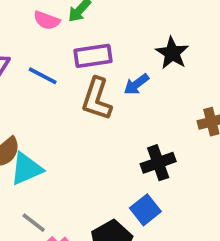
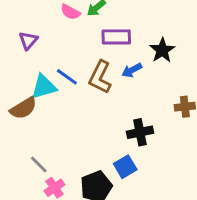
purple rectangle: (93, 56) -> (116, 37), moved
blue line: (43, 76) -> (67, 77), moved
cyan triangle: (26, 169) -> (44, 87), moved

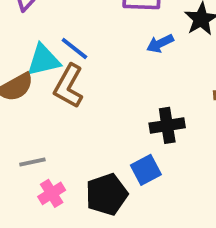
brown L-shape: (100, 77) -> (69, 86), moved
gray line: (39, 165) -> (32, 162), turned -60

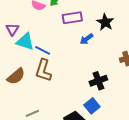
cyan triangle: (43, 60) -> (25, 42), moved, turned 42

